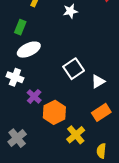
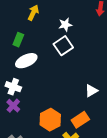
white square: (74, 69) -> (63, 46), moved
purple cross: (34, 96) -> (13, 106), moved
orange rectangle: (101, 112) -> (80, 120), moved

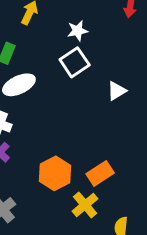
white triangle: (91, 91) -> (117, 91), moved

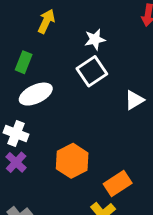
orange hexagon: (55, 173) -> (72, 161), moved

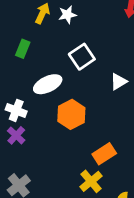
white star: (95, 39) -> (67, 15), moved
white ellipse: (36, 94) -> (48, 84), moved
orange hexagon: (72, 161) -> (71, 114), moved

